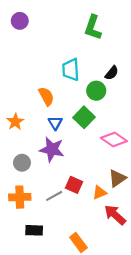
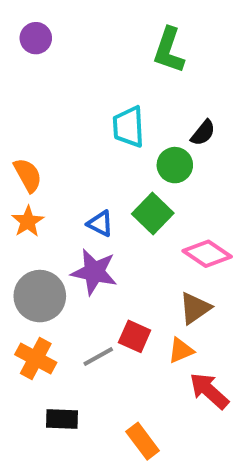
orange semicircle: (46, 96) -> (28, 175), moved
blue triangle: (55, 123) -> (100, 224), turned -32
gray circle: (22, 163) -> (40, 296), size x1.6
brown triangle: (117, 178) -> (195, 308), moved
orange cross: (20, 197) -> (36, 359), turned 30

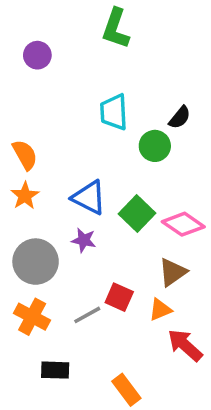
purple circle: (36, 38) -> (37, 55), moved
green L-shape: (169, 50) -> (116, 28), moved
green square: (153, 213) -> (137, 214), moved
blue triangle: (100, 224) -> (89, 198), size x1.5
purple star: (94, 272) -> (84, 240), size x0.6

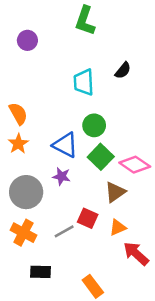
black semicircle: (180, 117) -> (123, 70), moved
green circle: (155, 146) -> (94, 125), moved
brown triangle: (173, 272) -> (115, 192), moved

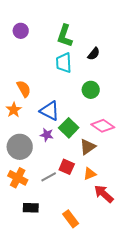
green L-shape: (85, 21) -> (65, 36), moved
orange semicircle: (18, 114) -> (24, 89), moved
green circle: (94, 125) -> (91, 90), moved
green square: (101, 157) -> (69, 128), moved

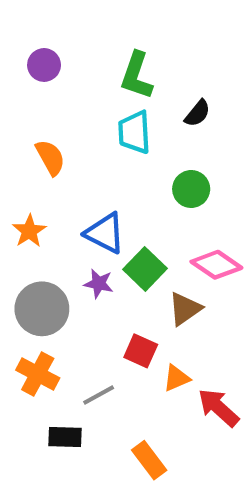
orange semicircle: (24, 89) -> (50, 157), moved
orange triangle: (90, 174) -> (176, 378), moved
gray line: (49, 177) -> (99, 395), moved

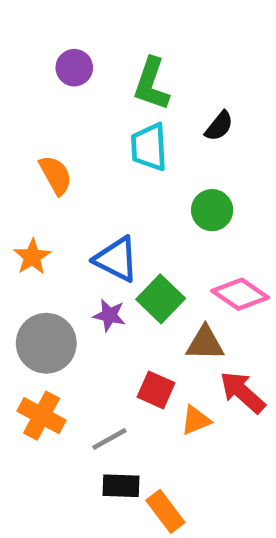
purple circle: (44, 65) -> (74, 68), moved
brown triangle: (185, 309) -> (205, 343), turned 36
red arrow: (218, 408) -> (242, 392), moved
black rectangle: (65, 437) -> (121, 486), moved

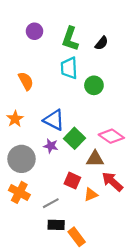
black semicircle: (219, 126) -> (102, 43), moved
green circle: (212, 210) -> (94, 85), moved

